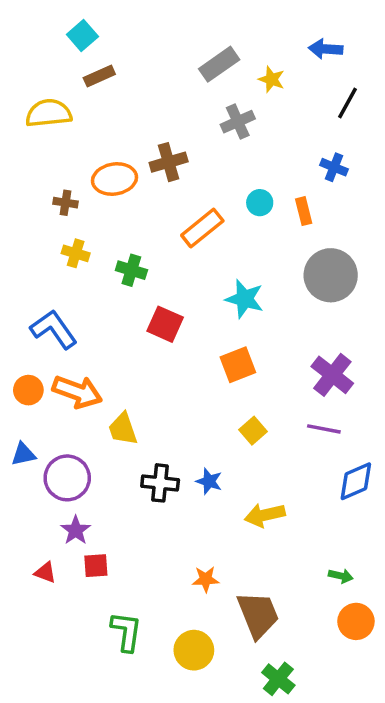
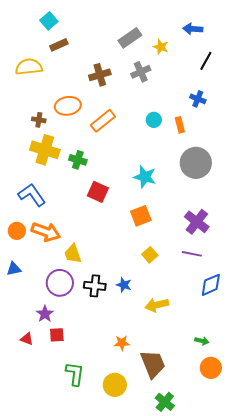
brown cross: (169, 162) -> (100, 75), moved
orange rectangle: (202, 228) -> (103, 121), moved
yellow cross: (76, 253) -> (45, 150), size x1.8
purple circle: (67, 478) -> (60, 283), moved

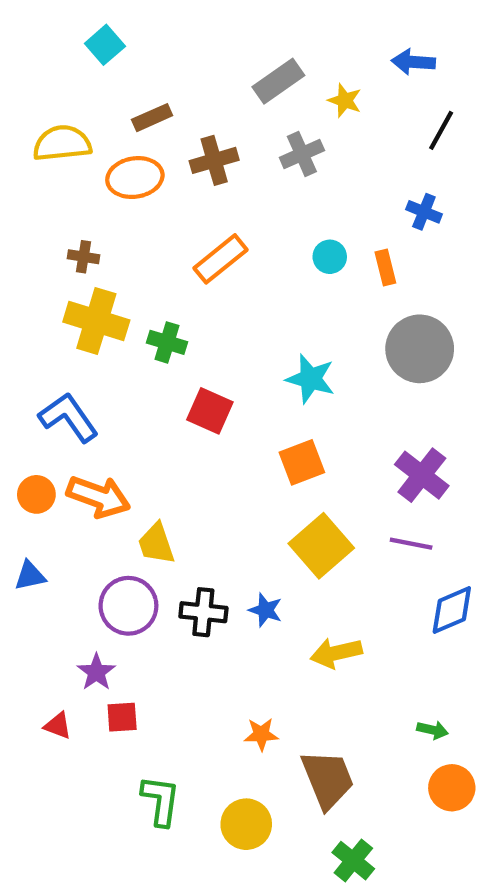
brown rectangle: (59, 45) -> (152, 118), moved
orange ellipse: (68, 106) -> (135, 178), moved
yellow square: (150, 255) -> (321, 546), size x1.8

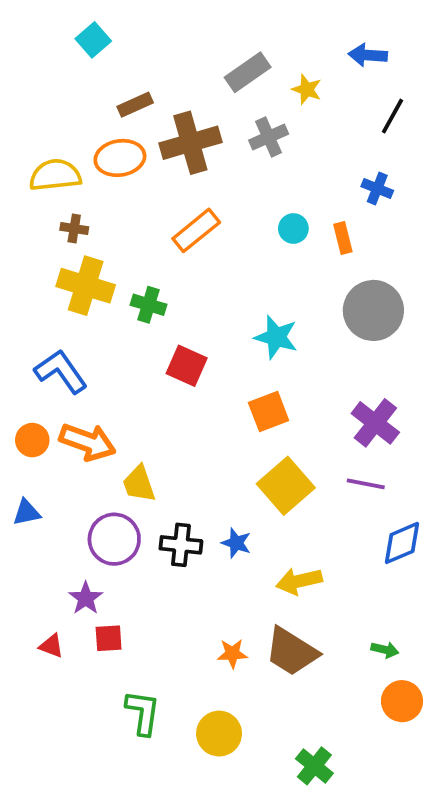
yellow semicircle: (62, 143) -> (55, 175), moved
brown cross: (214, 160) -> (190, 143), size x1.4
brown trapezoid: (328, 779) -> (291, 652), moved, turned 144

